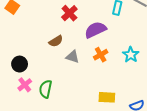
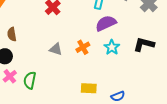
purple semicircle: (95, 30) -> (106, 23), moved
brown semicircle: (56, 41) -> (12, 34), moved, turned 112

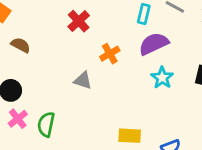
brown semicircle: (12, 34) -> (21, 45), moved, turned 128
orange cross: (83, 47) -> (110, 54), moved

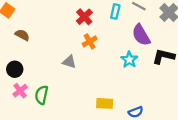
red cross: (79, 21) -> (84, 17), moved
purple semicircle: (154, 44) -> (141, 35), moved, turned -95

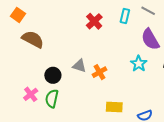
brown semicircle: (22, 35) -> (33, 39), size x1.5
orange cross: (90, 41) -> (99, 72), moved
black circle: (15, 69) -> (53, 75), moved

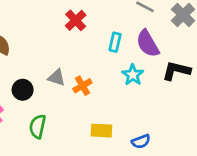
cyan rectangle: (125, 16) -> (115, 42), moved
green semicircle: (52, 99) -> (38, 126), moved

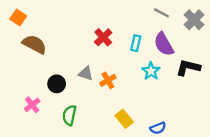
red cross: (76, 20) -> (103, 37), moved
yellow rectangle: (101, 131) -> (124, 119), turned 48

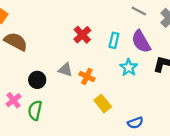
orange cross: (108, 80) -> (87, 76), turned -35
green semicircle: (69, 115) -> (35, 110), moved
yellow rectangle: (124, 119) -> (103, 104), moved

